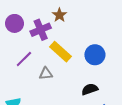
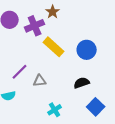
purple line: (24, 59) -> (20, 72), moved
gray triangle: (46, 74) -> (40, 81), moved

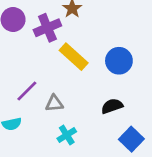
cyan cross: (55, 110) -> (67, 135), moved

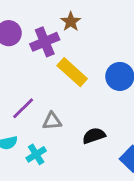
black semicircle: (112, 106) -> (94, 136), moved
cyan cross: (67, 135) -> (36, 154), moved

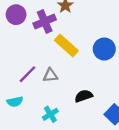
gray triangle: (52, 121) -> (50, 75), moved
cyan cross: (36, 154) -> (50, 114), moved

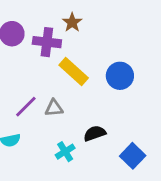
purple cross: (45, 22) -> (47, 42), turned 30
cyan cross: (50, 114) -> (65, 152), moved

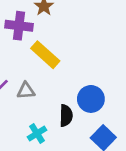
blue circle: (120, 76) -> (91, 99), moved
black semicircle: (95, 133) -> (66, 116), turned 110

